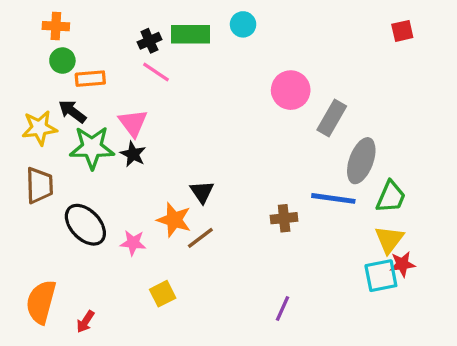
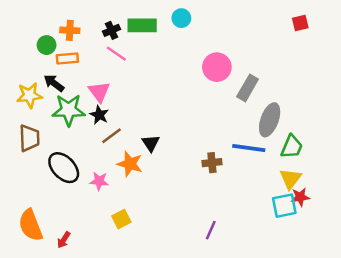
orange cross: (56, 26) -> (70, 30), moved
brown line: (200, 238) -> (111, 136), moved
orange semicircle: (41, 302) -> (31, 225), turned -36

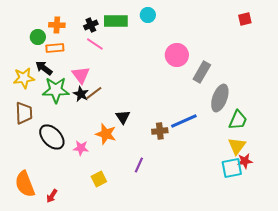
brown line: (111, 136) -> (94, 93), moved
blue line: (249, 148) -> (184, 121), moved, turned -32
brown cross: (212, 163) -> (160, 131), moved
purple line: (211, 230) -> (139, 165), moved

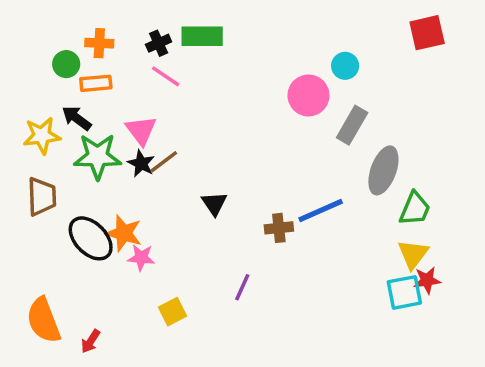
cyan circle: (148, 15) -> (345, 66), moved
red square: (245, 19) -> (427, 33), size x1.5
orange star: (106, 134) -> (124, 233), moved

